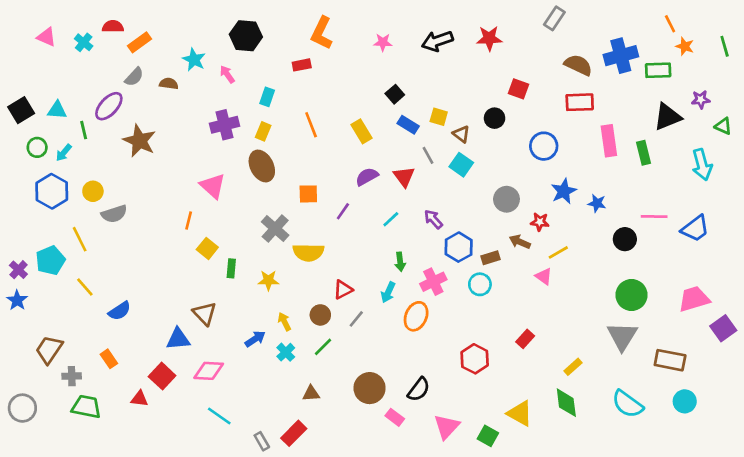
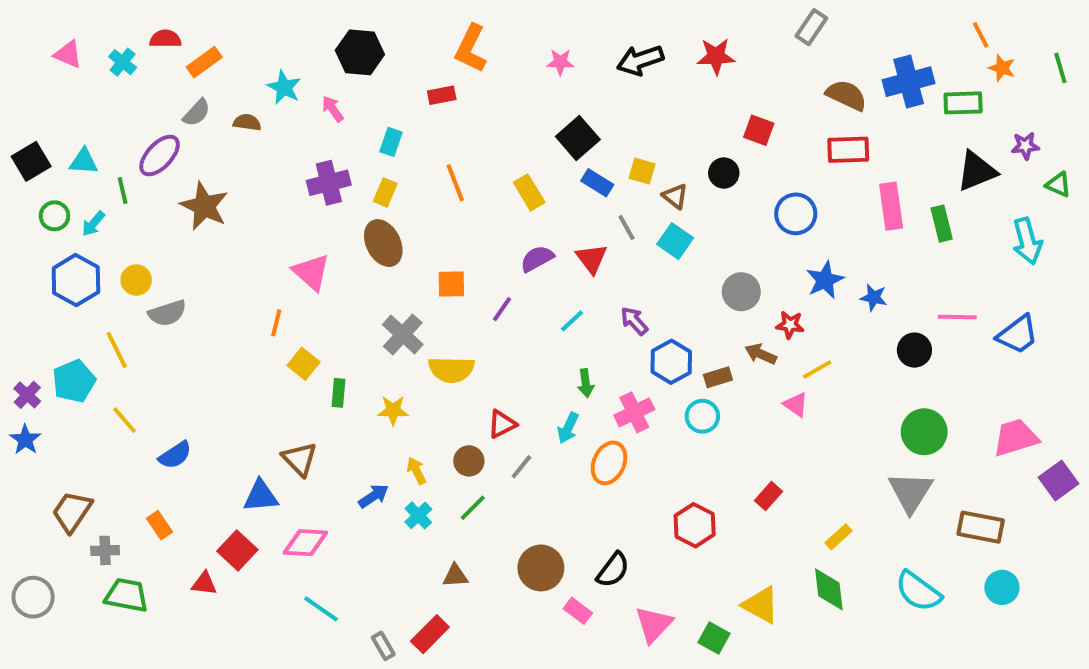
black square: (395, 94) -> (578, 138), size x1.5

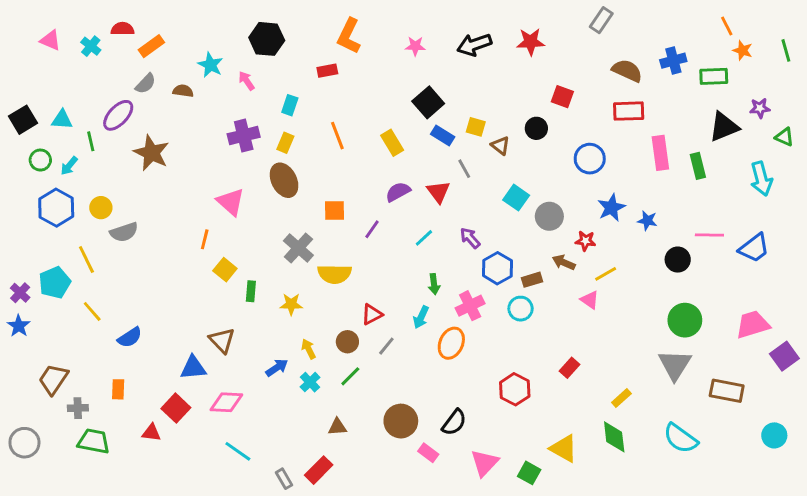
blue cross: (909, 82) -> (673, 61), size x0.7
cyan square: (675, 241) -> (516, 198), moved
orange rectangle: (160, 525) -> (118, 389), turned 36
cyan circle: (1002, 587) -> (774, 435), moved

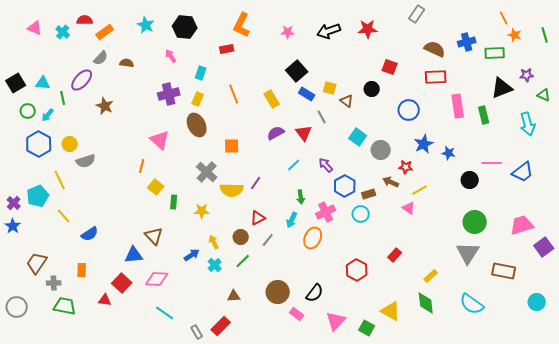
cyan star: (210, 65) -> (146, 25), moved
brown star: (151, 153) -> (105, 106), size x0.7
purple line: (372, 229) -> (256, 183), moved

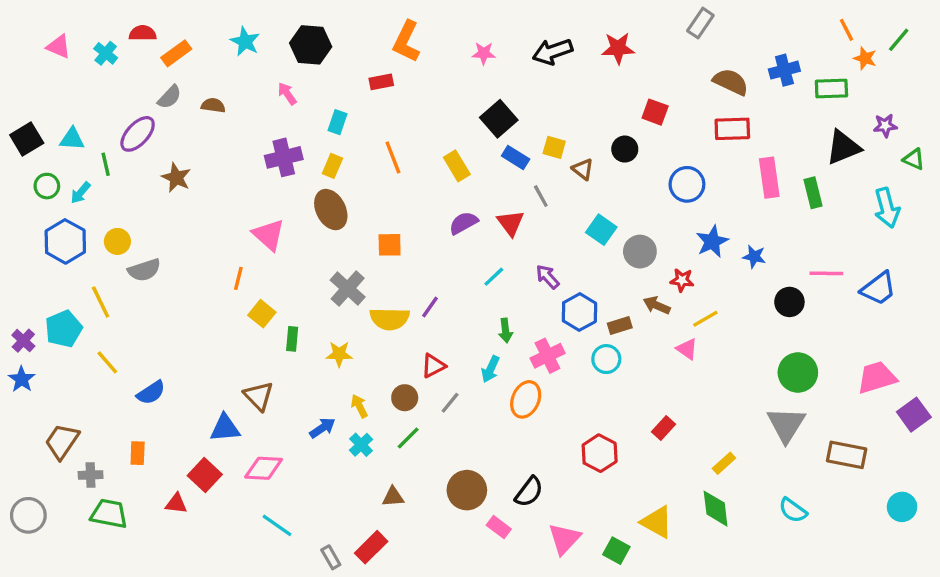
green line: (545, 35) -> (899, 40), moved, turned 56
cyan semicircle: (472, 304) -> (793, 510), size x0.7

